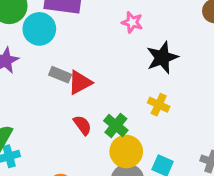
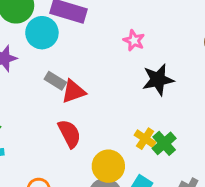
yellow cross: (159, 105) -> (145, 139), moved
red semicircle: (82, 125) -> (69, 134), size x1.4
green cross: (116, 126) -> (164, 143), moved

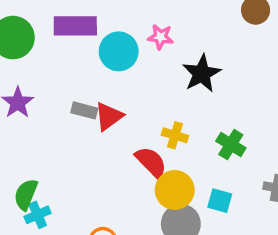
cyan circle: (42, 33) -> (119, 51), moved
red semicircle: (69, 134) -> (151, 162), moved
yellow cross: (145, 139) -> (175, 135), moved

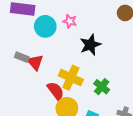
red triangle: (109, 116) -> (35, 62), turned -42
yellow cross: (175, 135) -> (71, 78), size x1.6

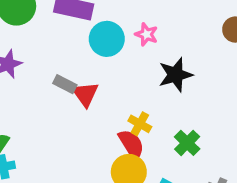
yellow cross: (71, 78) -> (140, 124), size x0.6
red semicircle: (56, 91) -> (131, 144), moved

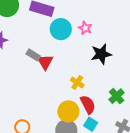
green cross: (187, 143) -> (117, 96), moved
red semicircle: (131, 144) -> (88, 105), moved

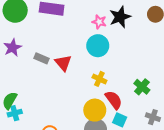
cyan circle: (61, 29) -> (98, 46), moved
black star: (101, 54) -> (120, 17), moved
gray rectangle: (33, 55) -> (41, 58), moved

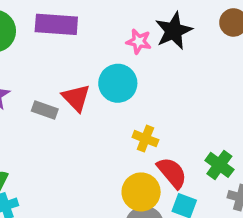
cyan circle: (98, 46) -> (118, 83), moved
red triangle: (63, 63) -> (76, 98), moved
green cross: (142, 87) -> (219, 165), moved

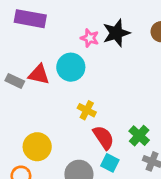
red triangle: (76, 98) -> (39, 74), turned -40
yellow circle: (141, 192) -> (37, 147), moved

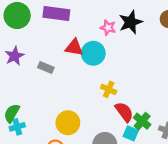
red triangle: (39, 74) -> (74, 47), moved
green cross: (139, 136) -> (142, 121), moved

